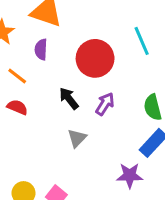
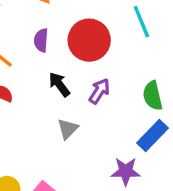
purple semicircle: (41, 49) -> (41, 40), moved

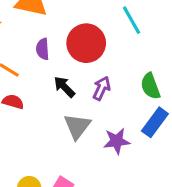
gray triangle: (68, 129) -> (77, 126), size x1.4
purple star: (126, 171) -> (117, 141), moved

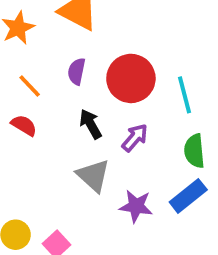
cyan line: (132, 20) -> (184, 95), moved
gray triangle: (77, 126) -> (93, 176), turned -40

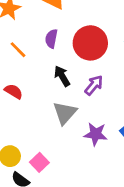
red semicircle: (24, 125) -> (14, 91), moved
gray triangle: (93, 176) -> (65, 113), turned 30

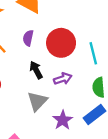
purple arrow: (94, 85) -> (63, 79), turned 30
purple star: (96, 134) -> (63, 120), turned 30

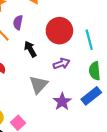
purple semicircle: (28, 38) -> (18, 22), moved
black arrow: (36, 70) -> (30, 49), moved

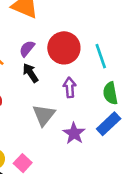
purple semicircle: (18, 22) -> (27, 49), moved, turned 32
purple arrow: (62, 64) -> (70, 87), turned -70

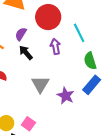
red circle: (64, 48) -> (48, 17), moved
purple arrow: (70, 87) -> (55, 46), moved

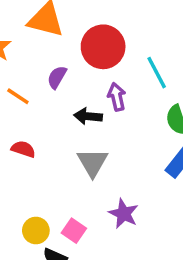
black arrow: (26, 53) -> (88, 116), moved, turned -42
purple star: (66, 96) -> (124, 214), moved

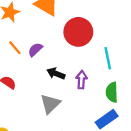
purple semicircle: (57, 77) -> (35, 50), moved
purple arrow: (117, 97) -> (81, 80), moved

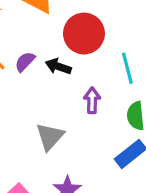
black arrow: (56, 73) -> (58, 66), moved

